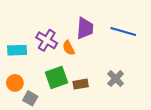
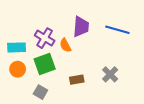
green square: (56, 77) -> (45, 64), moved
orange circle: (15, 83) -> (18, 69), moved
gray square: (30, 98) -> (40, 92), moved

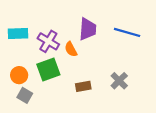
cyan rectangle: (17, 47) -> (18, 34), moved
gray square: (40, 92) -> (25, 95), moved

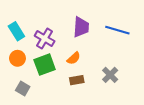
cyan rectangle: (18, 34) -> (16, 31), turned 60
orange semicircle: (71, 49) -> (74, 58), moved, turned -104
orange circle: (19, 75) -> (17, 58), moved

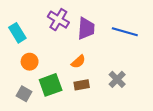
purple cross: (45, 39) -> (58, 20), moved
orange circle: (17, 58) -> (30, 62), moved
green square: (45, 65) -> (51, 85), moved

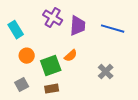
green square: (51, 85) -> (51, 66), moved
brown rectangle: (82, 85) -> (52, 89), moved
gray square: (24, 94) -> (22, 85), turned 32

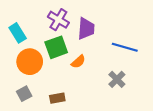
blue line: (113, 29) -> (125, 47), moved
orange circle: (27, 56) -> (30, 62), size x1.5
green square: (51, 66) -> (56, 47), moved

